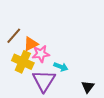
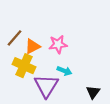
pink star: (41, 54) -> (58, 44), moved

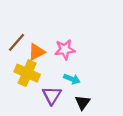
purple triangle: (46, 86) -> (52, 95), size x0.7
black triangle: (93, 92) -> (83, 103), moved

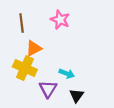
brown line: (17, 42) -> (22, 23), moved, turned -48
pink star: (65, 50) -> (60, 20), moved, turned 30

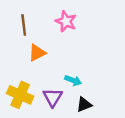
yellow cross: (25, 68) -> (20, 95), moved
black triangle: (77, 96) -> (84, 105), turned 32

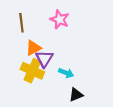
yellow cross: (20, 95) -> (32, 71), moved
purple triangle: (53, 97) -> (44, 59), moved

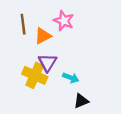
orange triangle: (33, 48) -> (43, 36), moved

